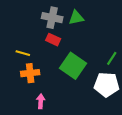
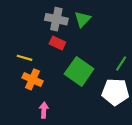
green triangle: (76, 18) -> (82, 19), turned -35
orange cross: (30, 73) -> (32, 79), turned 30

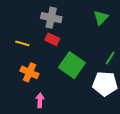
green triangle: (82, 19) -> (101, 18), moved
yellow line: (25, 58) -> (22, 43), moved

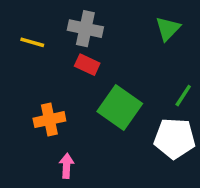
yellow line: (22, 43) -> (32, 42), moved
orange cross: (29, 72) -> (49, 120), turned -36

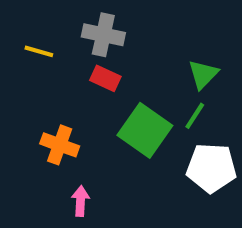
green triangle: (168, 29) -> (203, 74), moved
green line: (183, 96) -> (195, 116), moved
orange cross: (49, 120) -> (60, 145), turned 32

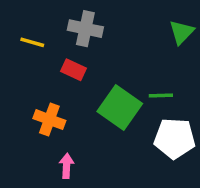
green triangle: (203, 74) -> (181, 32), moved
red rectangle: (105, 78) -> (73, 70), moved
green line: (195, 116) -> (161, 96), turned 55

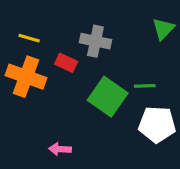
gray cross: (85, 29) -> (95, 41), moved
orange cross: (49, 120) -> (26, 77), moved, size x1.4
pink arrow: (67, 166) -> (60, 149), turned -90

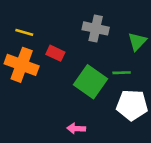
green triangle: (163, 29) -> (137, 41), moved
gray cross: (95, 41) -> (96, 28), moved
pink arrow: (60, 149) -> (76, 129), moved

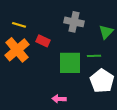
orange cross: (22, 65) -> (17, 50), turned 30
green square: (90, 82) -> (70, 63), turned -35
white pentagon: (132, 105) -> (102, 81), turned 30

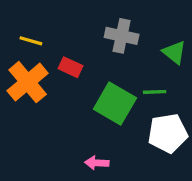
green triangle: (106, 32) -> (174, 52), turned -35
green square: (70, 63) -> (115, 103), turned 30
white pentagon: (102, 81) -> (168, 133), turned 30

